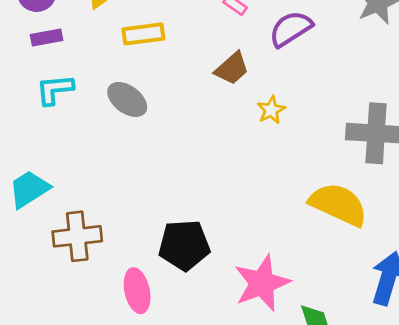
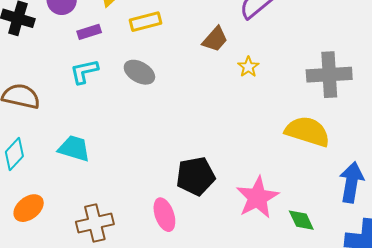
purple rectangle: (47, 38) -> (89, 32), moved
cyan trapezoid: (29, 189) -> (74, 148), turned 56
brown cross: (77, 236) -> (95, 223), moved

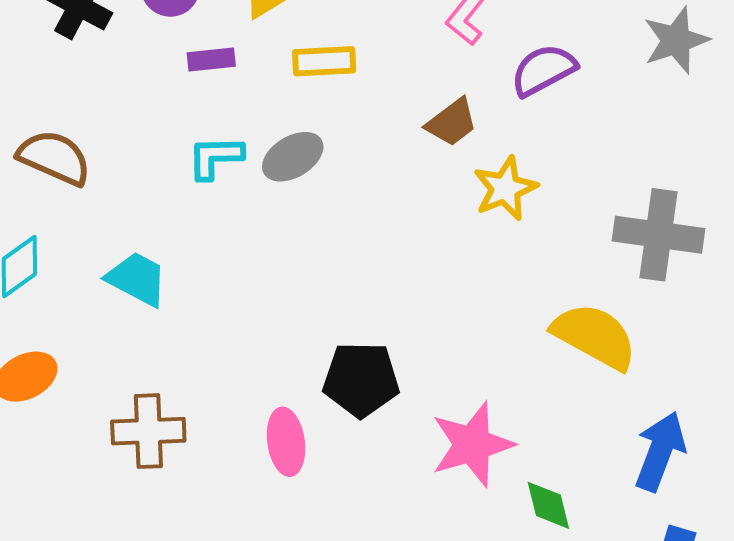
yellow star: (248, 67) -> (505, 188), size x1.5
cyan L-shape: (84, 71) -> (215, 157), moved
gray ellipse: (139, 72) -> (293, 157), turned -72

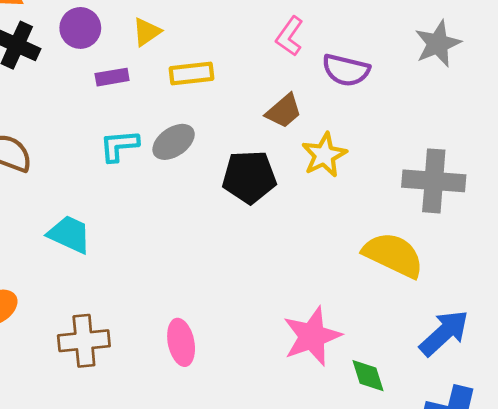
purple semicircle: (543, 70) -> (346, 70), turned -135
black pentagon: (361, 379) -> (249, 177), moved
blue arrow: (660, 451) -> (444, 333), turned 30

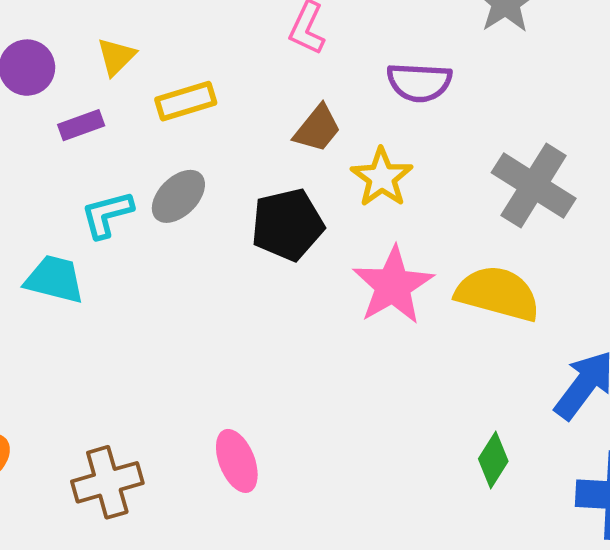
purple semicircle: (346, 70) -> (419, 82), moved
gray cross: (434, 181) -> (534, 185), turned 38
cyan trapezoid: (69, 234) -> (54, 279), moved
pink star: (312, 336) -> (393, 285), moved
green diamond: (368, 376) -> (493, 460), turned 60

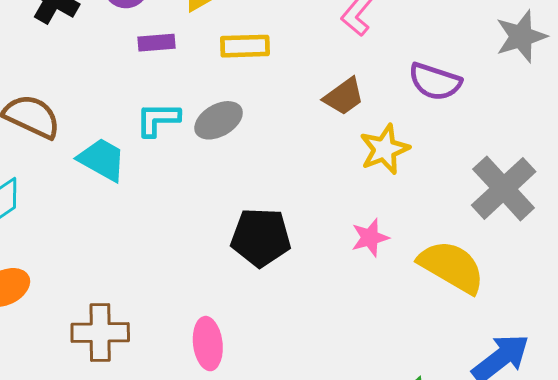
black pentagon: (287, 225) -> (261, 237), moved
pink star: (393, 285) -> (370, 238), size x0.6

